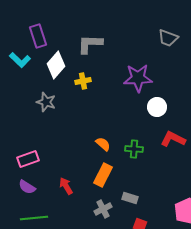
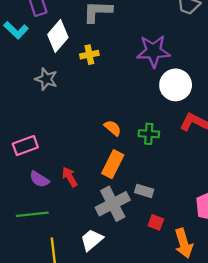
white circle: (157, 107) -> (176, 85), size x1.4
purple semicircle: (27, 187) -> (39, 179), moved
gray cross: (103, 209) -> (113, 204), size x1.6

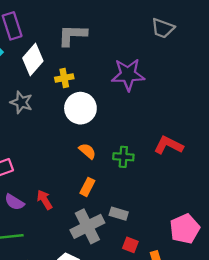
white circle: (176, 85) -> (80, 108), moved
orange rectangle: (113, 164) -> (87, 187), size x0.7

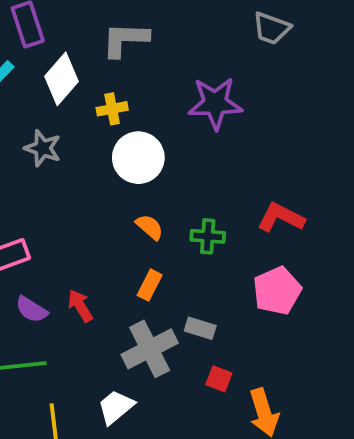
pink pentagon: (185, 229) -> (277, 291), moved

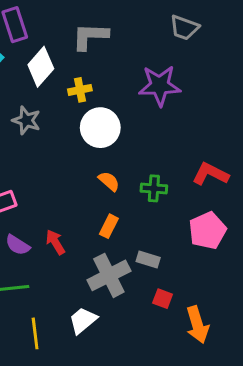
gray trapezoid: (271, 28) -> (184, 28), moved

